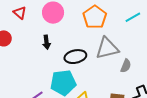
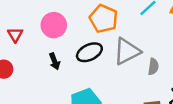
red triangle: (20, 13) -> (15, 35), turned 32
black ellipse: (75, 57) -> (89, 52), moved

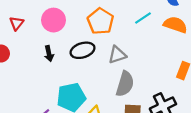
gray triangle: (127, 51) -> (117, 55), size x0.7
gray semicircle: (153, 67) -> (125, 84), moved, size x1.6

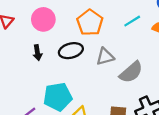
gray semicircle: (125, 84) -> (131, 72), moved, turned 30

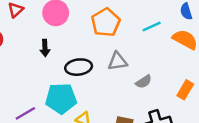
black ellipse: (71, 51) -> (79, 67), moved
gray semicircle: (131, 72) -> (144, 82), size x0.6

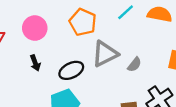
gray triangle: (118, 61) -> (105, 54), size x1.4

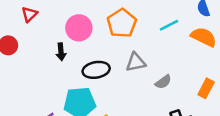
pink circle: (35, 28) -> (79, 28), moved
gray triangle: (105, 54) -> (136, 62), size x0.7

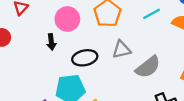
gray semicircle: (163, 82) -> (148, 67), size x1.6

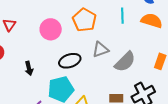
cyan line: (152, 14) -> (122, 16), turned -56
black arrow: (51, 42) -> (29, 68), moved

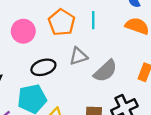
cyan line: (122, 16) -> (93, 20), moved

